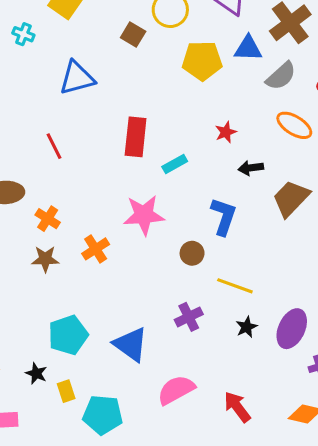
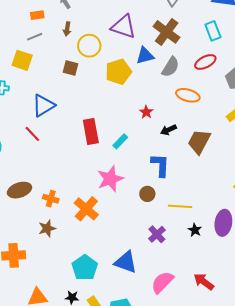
red line: (54, 146) -> (32, 134), moved
orange cross: (96, 249) -> (86, 209), size x1.4
brown star: (45, 259) -> (47, 228), moved

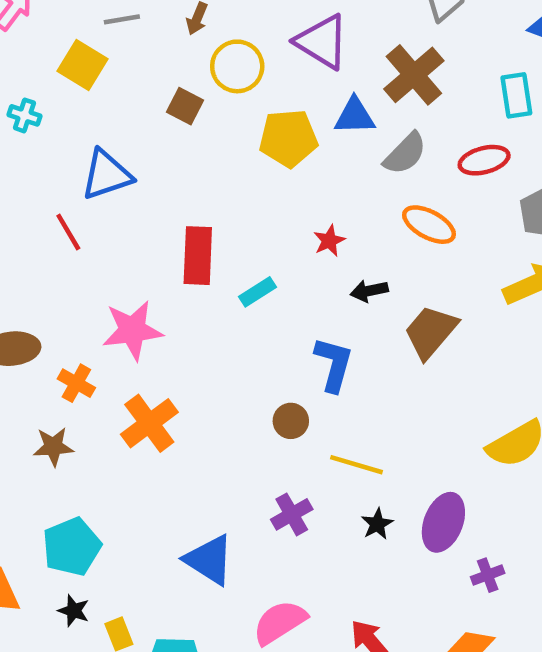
pink star: (110, 179) -> (132, 330), moved
cyan pentagon: (85, 268) -> (72, 547), moved

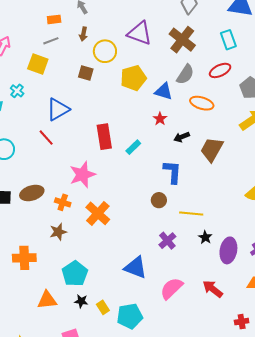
cyan cross: (24, 115) -> (17, 91), turned 32
blue triangle: (355, 116) -> (164, 91), moved, turned 30
purple ellipse: (443, 522) -> (228, 250), moved

